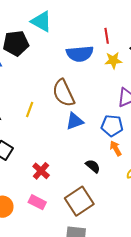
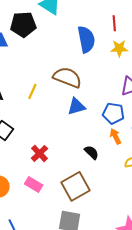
blue semicircle: (80, 54) -> (86, 39), turned -100
brown semicircle: (64, 93) -> (67, 77), turned 132

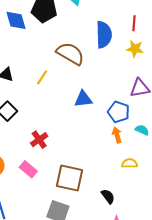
brown semicircle: (67, 77) -> (70, 53), moved
black semicircle: (91, 152) -> (108, 196), moved
brown square: (76, 186) -> (69, 178), turned 32

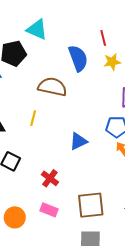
blue triangle: (83, 99) -> (78, 141), moved

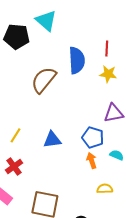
brown semicircle: (52, 87) -> (44, 80), turned -80
yellow line: (33, 118) -> (15, 135), moved

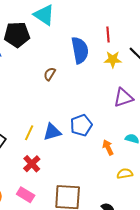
brown semicircle: (44, 80) -> (50, 74), size x0.5
blue pentagon: (93, 137) -> (81, 125), moved, turned -30
blue triangle: (52, 140) -> (52, 132), moved

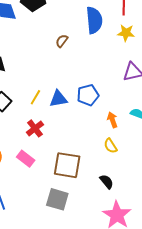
yellow semicircle: (125, 174) -> (111, 146), moved, turned -119

